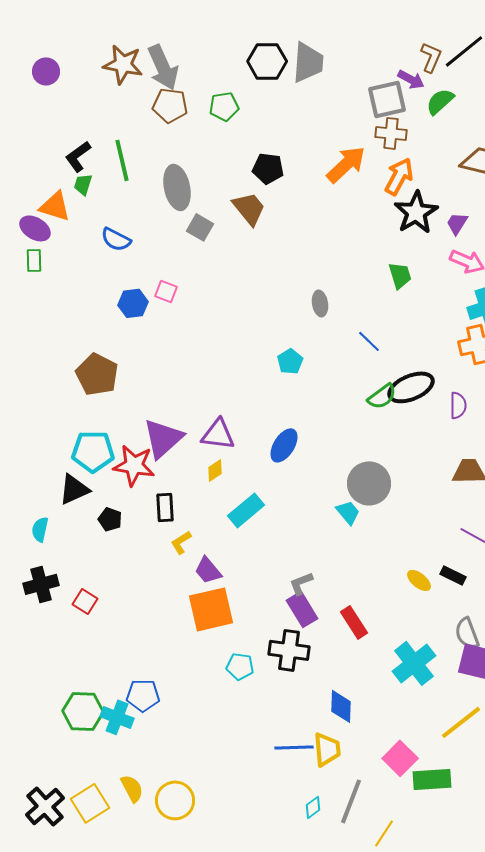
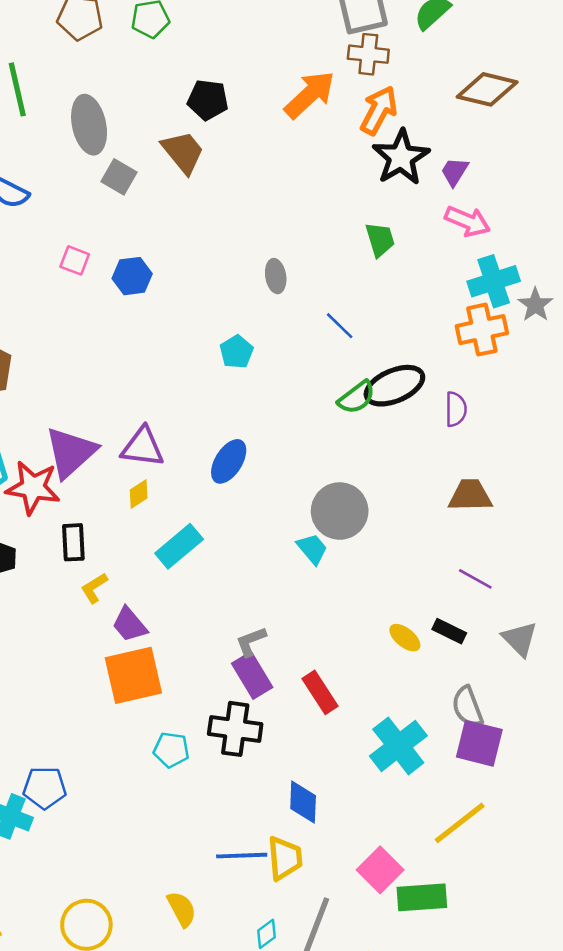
blue hexagon: (133, 303) -> (132, 276), moved
yellow semicircle: (132, 788) -> (182, 909), moved

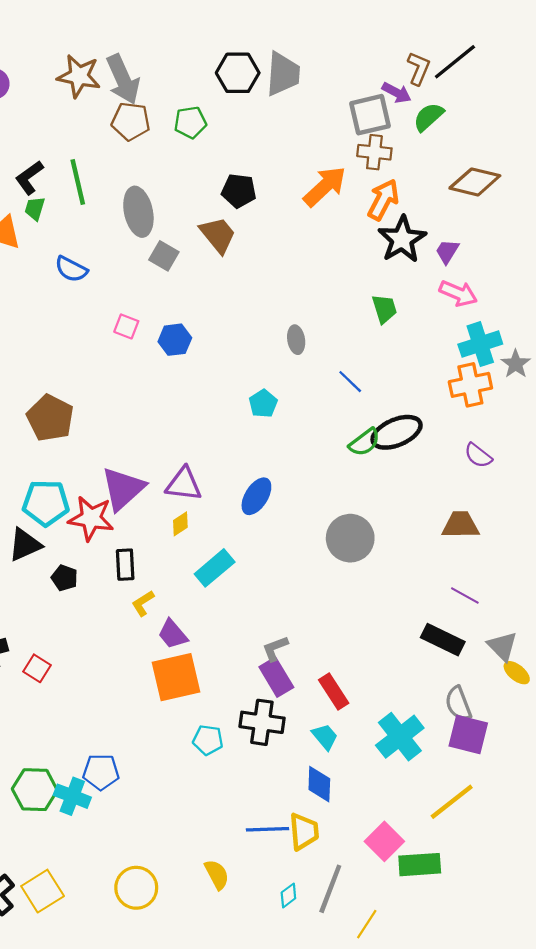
purple semicircle: (456, 409) -> (478, 455), moved, turned 128
cyan trapezoid: (312, 549) -> (325, 737), moved
black rectangle: (449, 631) -> (443, 640), size x1.5
yellow ellipse: (405, 638) -> (517, 673), moved

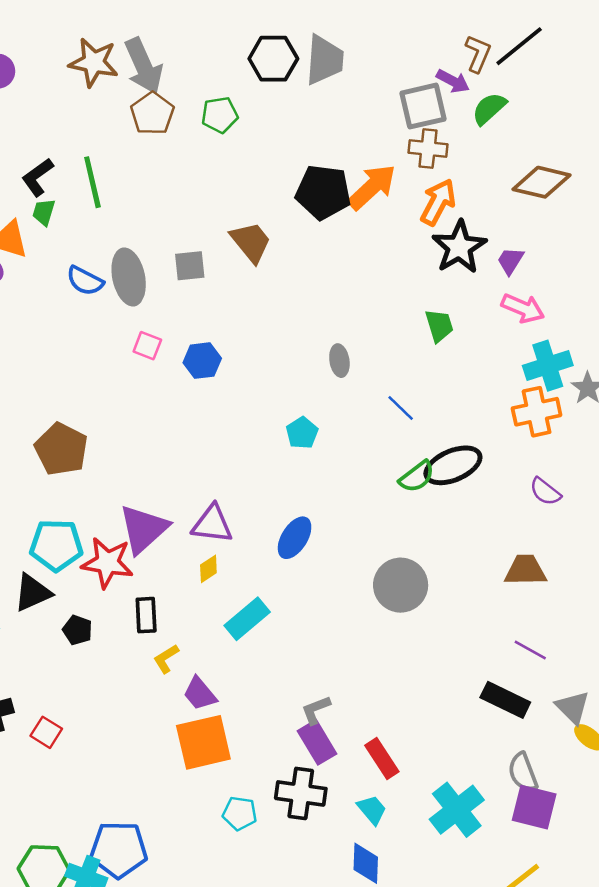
brown pentagon: (131, 121) -> (152, 114), turned 30
black pentagon: (239, 191) -> (323, 192), moved, size x1.4
gray ellipse: (138, 212) -> (129, 277), moved
gray square: (164, 256) -> (190, 266), turned -36
blue pentagon: (101, 772) -> (119, 850), size x1.4

